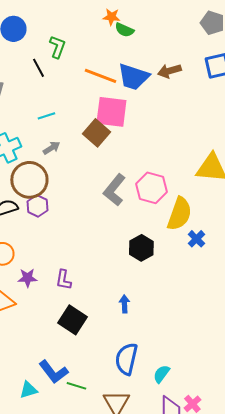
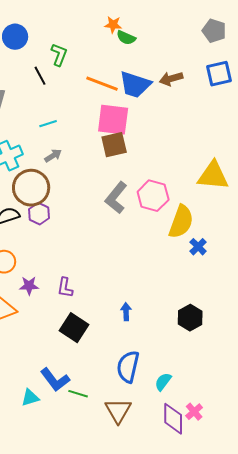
brown square: (96, 133) -> (114, 145), moved, turned 36
black hexagon: (141, 248) -> (190, 318), moved

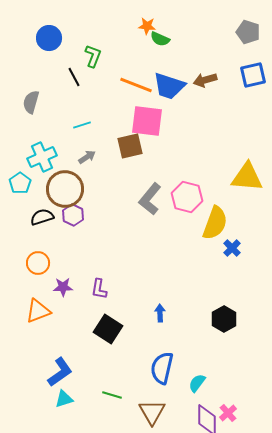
brown square: (114, 145) -> (130, 146), moved
blue L-shape: (55, 380) -> (60, 372), moved, turned -88

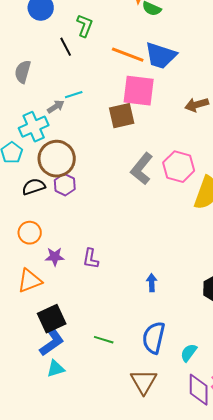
brown arrow: (205, 80) -> (197, 105), moved
gray arrow: (87, 157) -> (56, 107), moved
black square: (108, 329) -> (52, 319), moved, turned 32
green line: (112, 395) -> (104, 340), moved

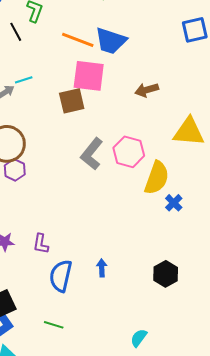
blue semicircle: (154, 338) -> (61, 276), moved

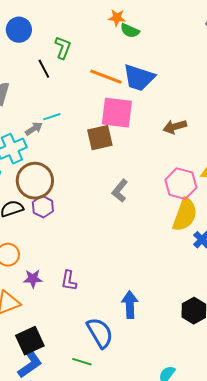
pink hexagon: (129, 152) -> (181, 184), moved
gray L-shape: (92, 154) -> (120, 191), size x0.7
blue arrow: (102, 268) -> (130, 305), size x1.5
blue semicircle: (61, 276) -> (100, 333), moved, turned 136

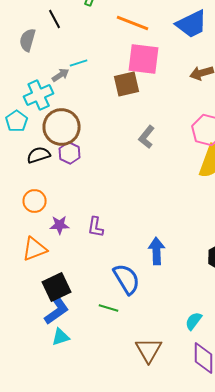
black line: (44, 69) -> (55, 19), moved
blue trapezoid: (139, 78) -> (192, 24), moved, turned -44

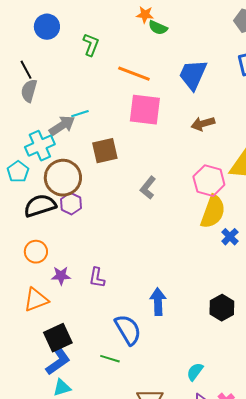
black line: (55, 19) -> (26, 70), moved
blue trapezoid: (192, 24) -> (193, 75), turned 140
gray arrow: (61, 75) -> (62, 126), size x1.5
brown square: (127, 84) -> (105, 151), moved
black semicircle: (39, 155) -> (40, 206), size x1.4

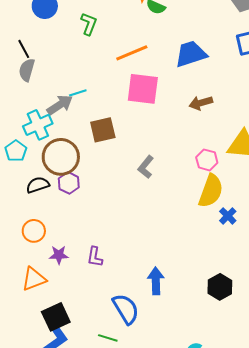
orange line: (134, 74) -> (132, 53), turned -44
blue trapezoid: (193, 75) -> (191, 54), turned 48
pink hexagon: (209, 181) -> (207, 160), size x0.7
black semicircle: (40, 206) -> (38, 185), size x0.7

